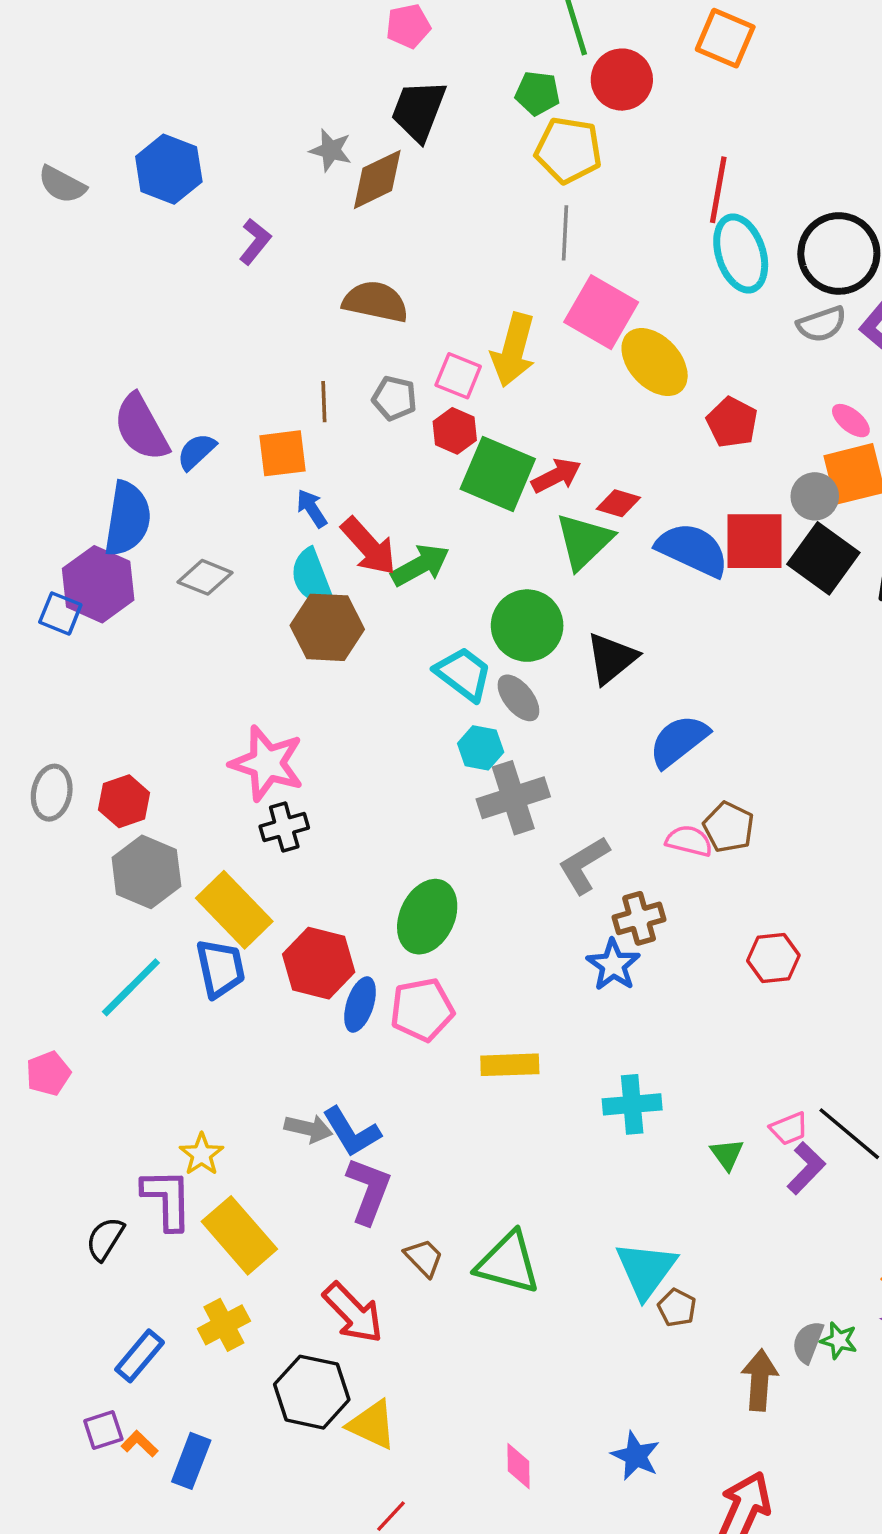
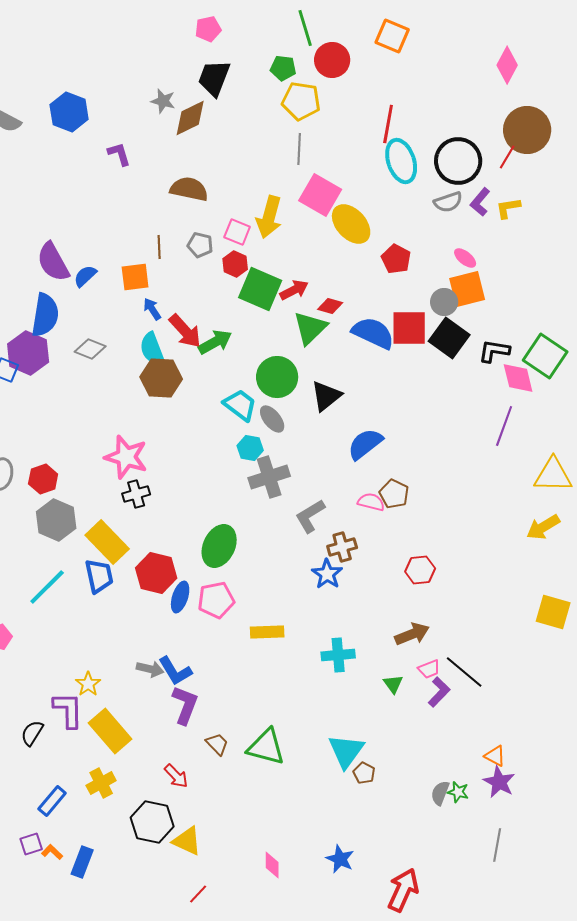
purple L-shape: (255, 241) -> (119, 154), turned -56
red arrow: (353, 1313) -> (176, 776), size x0.7
brown arrow: (760, 1380) -> (412, 634), moved, turned 64

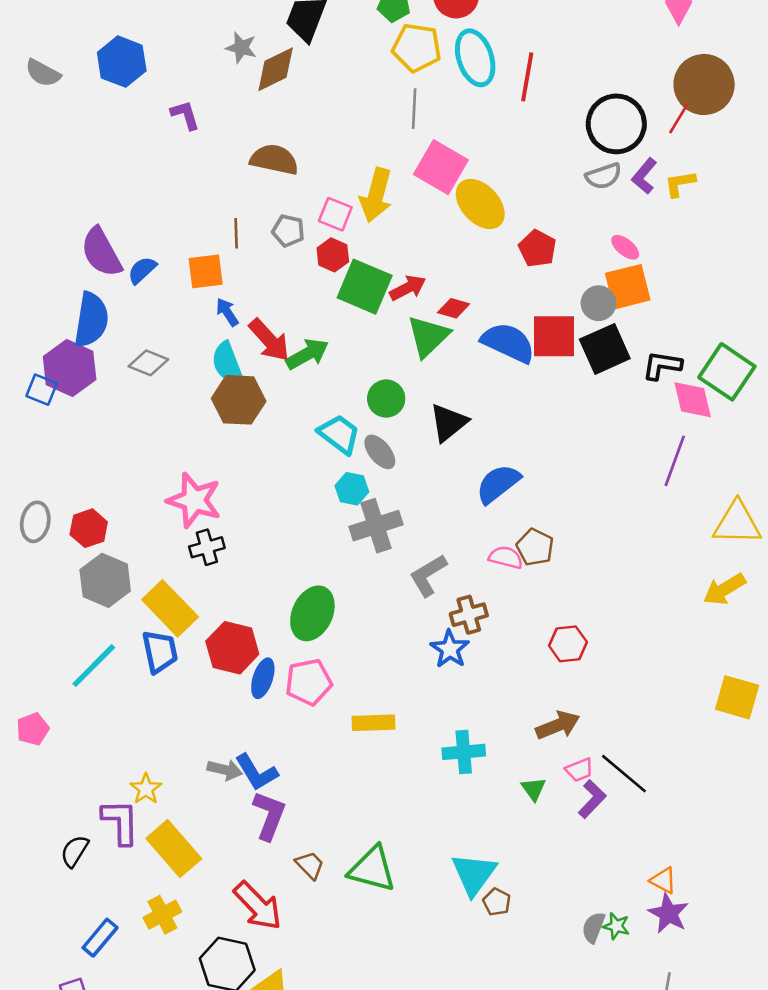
cyan ellipse: (401, 161) -> (475, 58), moved
black square: (449, 338) -> (605, 349), turned 30
green circle: (277, 377) -> (386, 399), size x0.7
red arrow: (176, 776) -> (258, 906), size x1.6

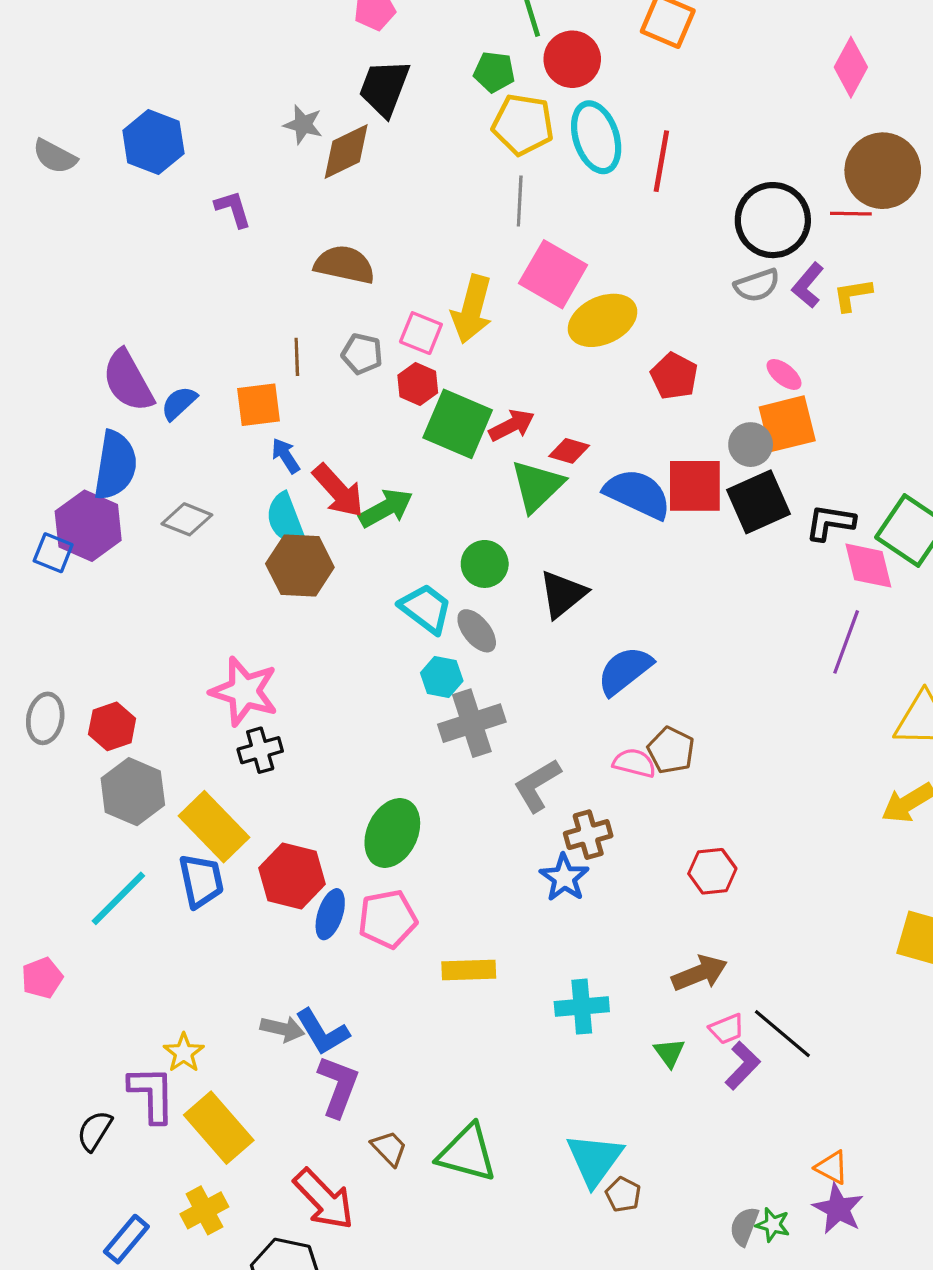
red line: (679, 119) -> (851, 214), turned 60
yellow ellipse: (480, 204) -> (602, 320), turned -72

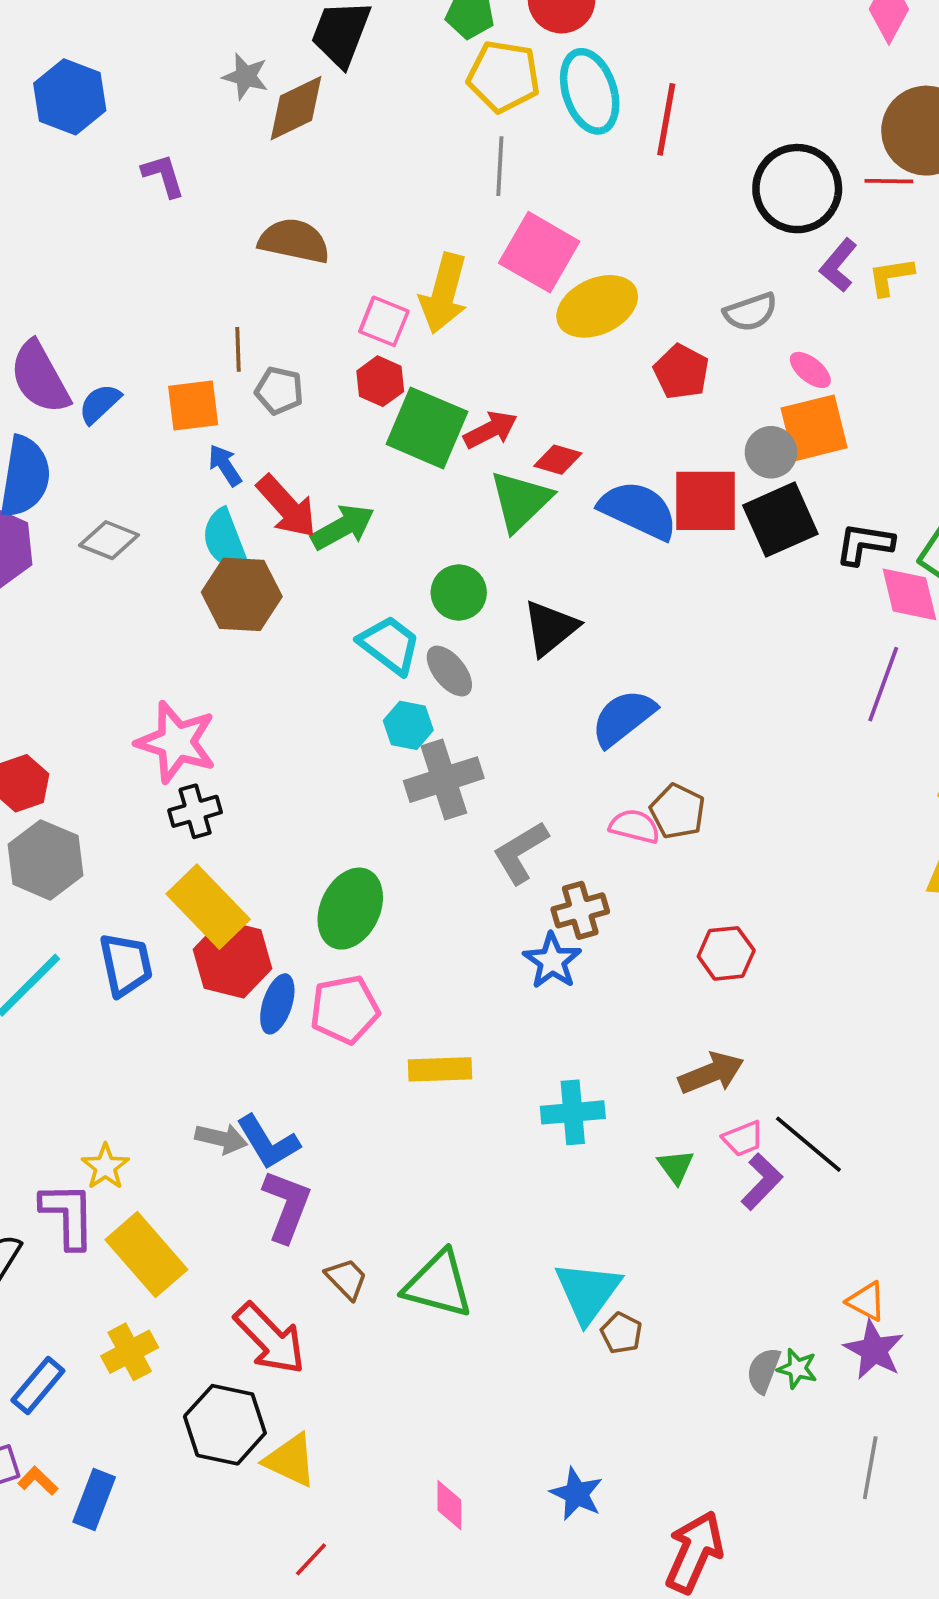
gray semicircle: (757, 285) -> (750, 312), moved
gray pentagon: (362, 354) -> (279, 391), moved
yellow rectangle: (214, 827) -> (208, 907), moved

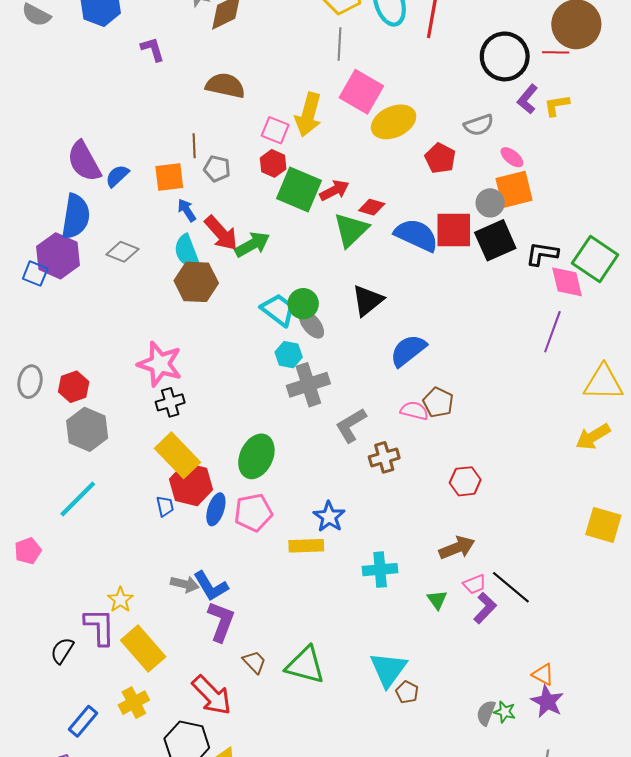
green circle: (459, 592) -> (303, 304), moved
blue star: (552, 961) -> (329, 517), moved
blue trapezoid: (126, 965) -> (165, 506), moved, size x0.6

